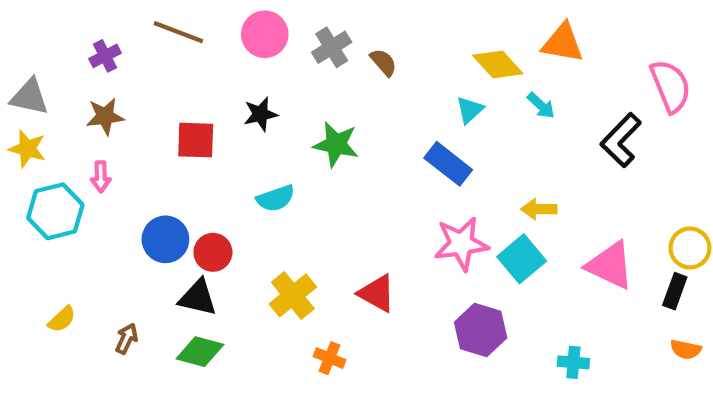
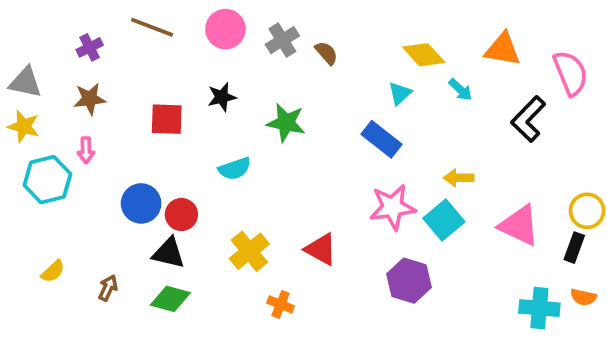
orange triangle: (563, 43) -> (503, 49), moved
cyan cross: (573, 362) -> (539, 308), moved, size x1.5

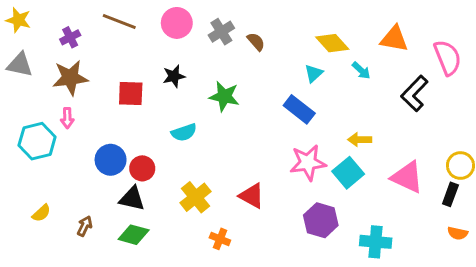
brown star: (90, 99) -> (70, 78), size x1.4
yellow star: (24, 126) -> (18, 20), moved
cyan cross: (539, 308) -> (376, 242), moved

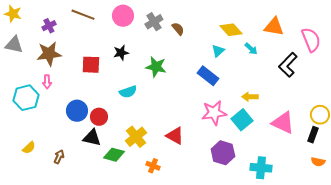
green diamond: (134, 235) -> (114, 155), moved

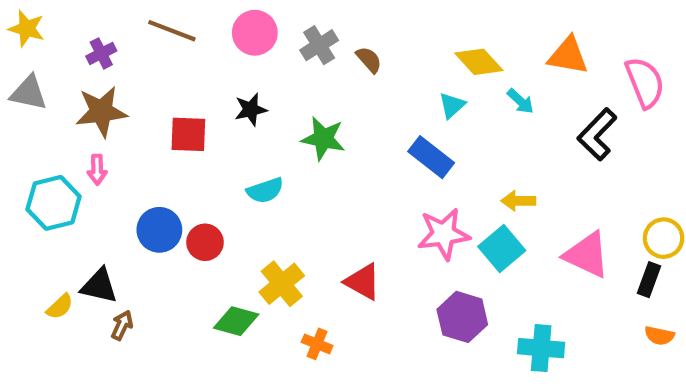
black triangle: (92, 138) -> (99, 286), moved

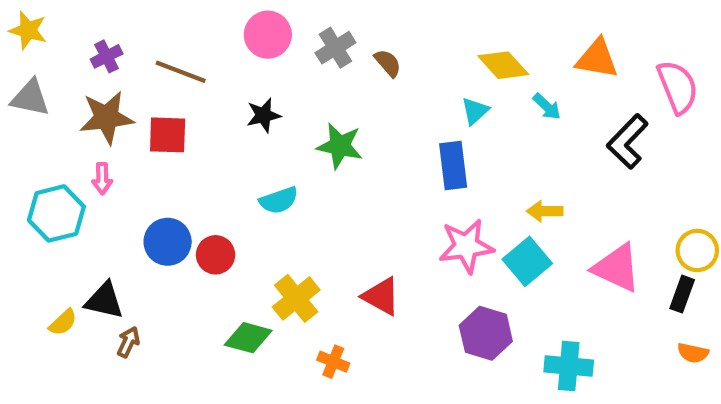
brown line: (172, 31) -> (181, 72), moved
red square: (188, 134) -> (168, 135), moved
blue rectangle: (431, 157) -> (453, 165), turned 45

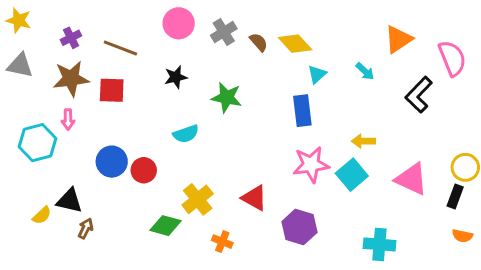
orange triangle: (597, 59) -> (398, 39), turned -44
yellow diamond: (503, 65) -> (295, 44), moved
purple hexagon: (486, 333) -> (299, 227), moved

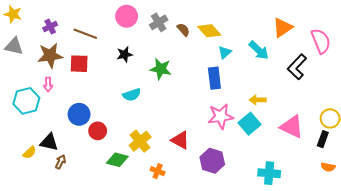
cyan arrow: (365, 71) -> (259, 50), size x1.5
red circle: (144, 170) -> (98, 131), moved

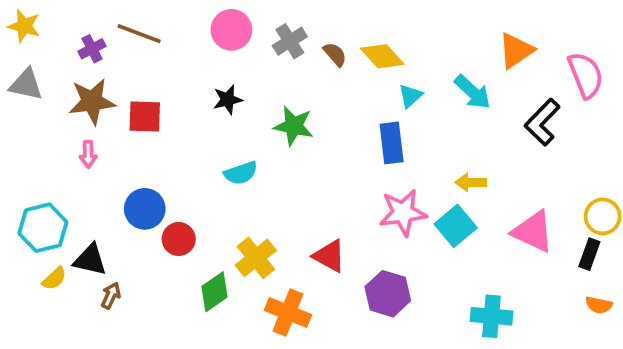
brown line: (85, 34) -> (139, 34), moved
cyan hexagon: (26, 101) -> (43, 228), moved
green diamond: (117, 160) -> (214, 292), turned -50
orange cross: (158, 171) -> (288, 312), size x1.6

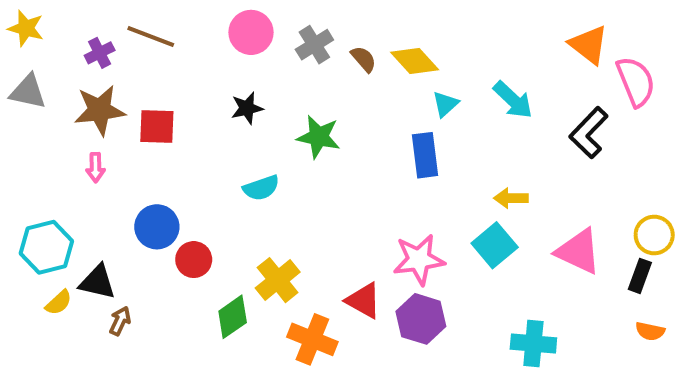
orange triangle: (516, 51) -> (589, 45), moved, turned -48
pink star: (403, 213) -> (419, 260), moved
red triangle: (329, 256) -> (364, 300), moved

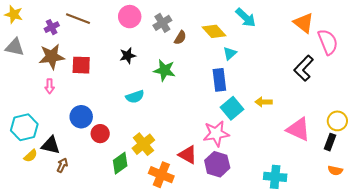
brown semicircle: (364, 59) -> (180, 38), moved, turned 72
cyan arrow: (513, 100) -> (246, 18), moved
cyan square: (495, 245) -> (232, 108), moved

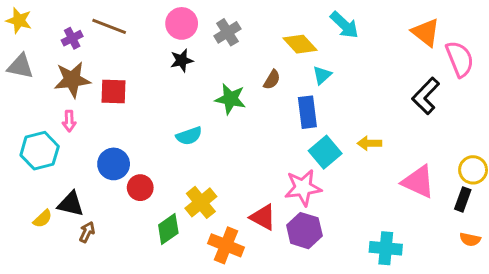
brown semicircle: (180, 38) -> (272, 80), moved
black star: (128, 56) -> (182, 60), moved
cyan hexagon: (24, 127) -> (40, 151), moved

